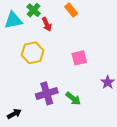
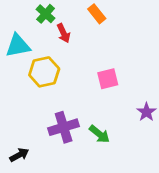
cyan triangle: (13, 20) -> (18, 46), moved

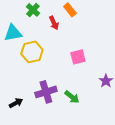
red arrow: (64, 33) -> (54, 23), moved
black arrow: (19, 155) -> (16, 103), moved

